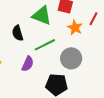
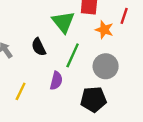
green triangle: (42, 16) -> (63, 22), turned 40
green line: (45, 45) -> (73, 55), turned -30

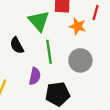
green line: (73, 55) -> (49, 52), turned -30
black pentagon: (94, 99) -> (58, 94), moved

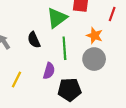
green triangle: (39, 21) -> (57, 18), turned 30
orange star: (78, 26) -> (95, 35), moved

